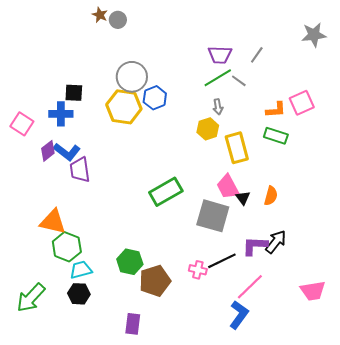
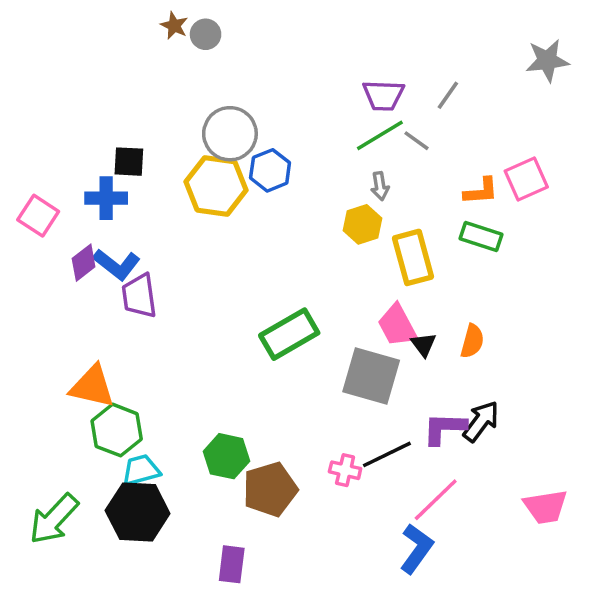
black hexagon: (79, 294) -> (138, 512), size x1.6

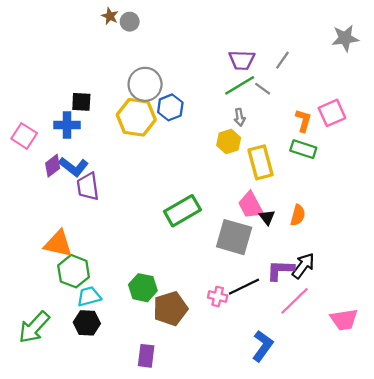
orange L-shape: (481, 191) -> (303, 121), turned -70
pink line: (436, 500) -> (295, 301), moved
black hexagon: (138, 512) -> (87, 323), size x0.7

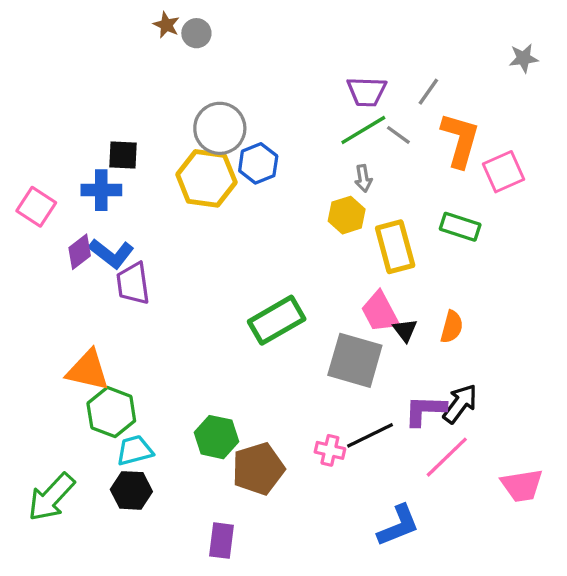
gray star: (345, 38) -> (524, 58), size x0.7
orange L-shape: (303, 121) -> (460, 140), moved, size x1.6
blue L-shape: (263, 346) -> (398, 525), turned 32

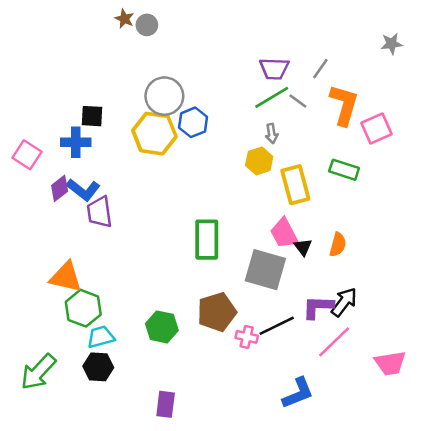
green rectangle: (277, 320) -> (207, 240), turned -60
brown pentagon: (258, 469) -> (217, 312), moved

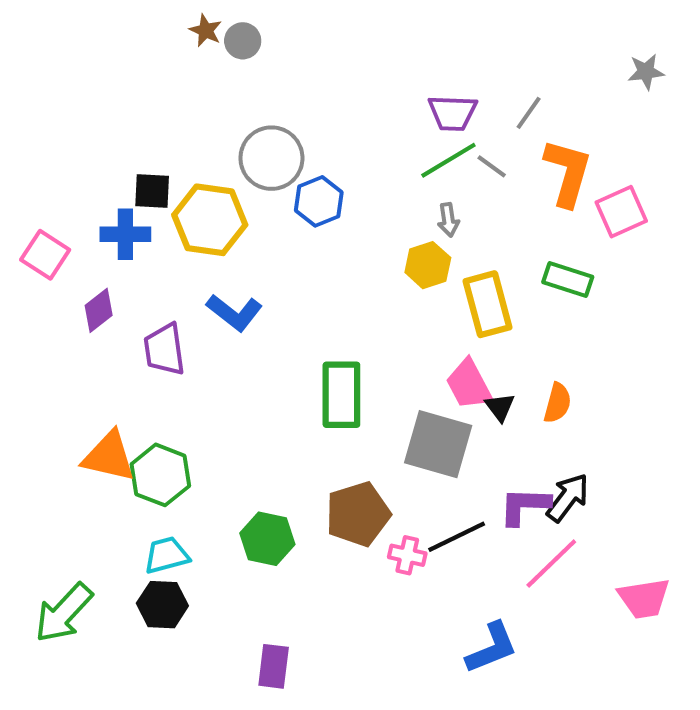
yellow hexagon: (154, 134) -> (210, 220), moved
blue L-shape: (83, 190) -> (234, 312), moved
green hexagon: (83, 308) -> (160, 475), moved

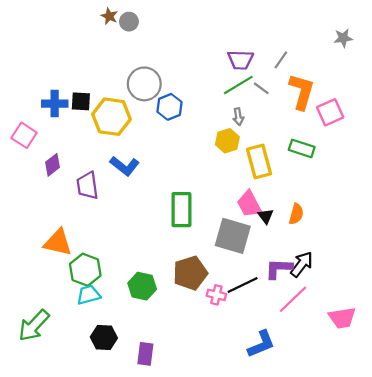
blue cross: (125, 234) -> (55, 104), moved
green hexagon: (160, 475) -> (85, 270), moved
black hexagon: (162, 605) -> (104, 338), moved

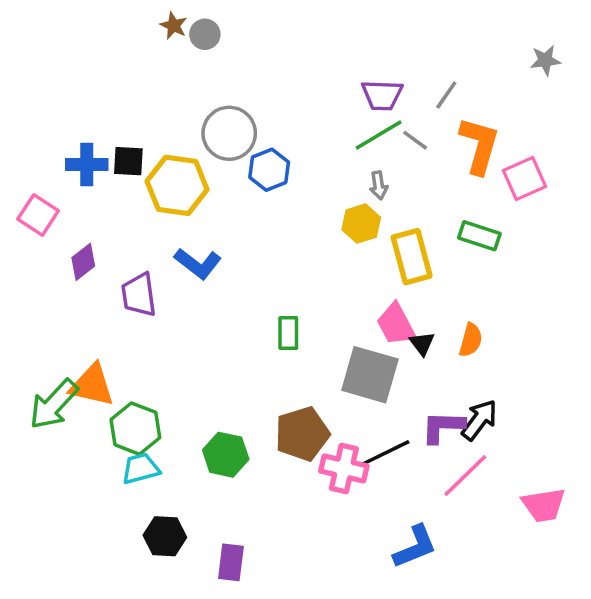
green rectangle: (181, 210) -> (288, 333), size x0.6
pink cross: (216, 295) -> (344, 469), size x1.5
green arrow: (34, 325) -> (54, 404), moved

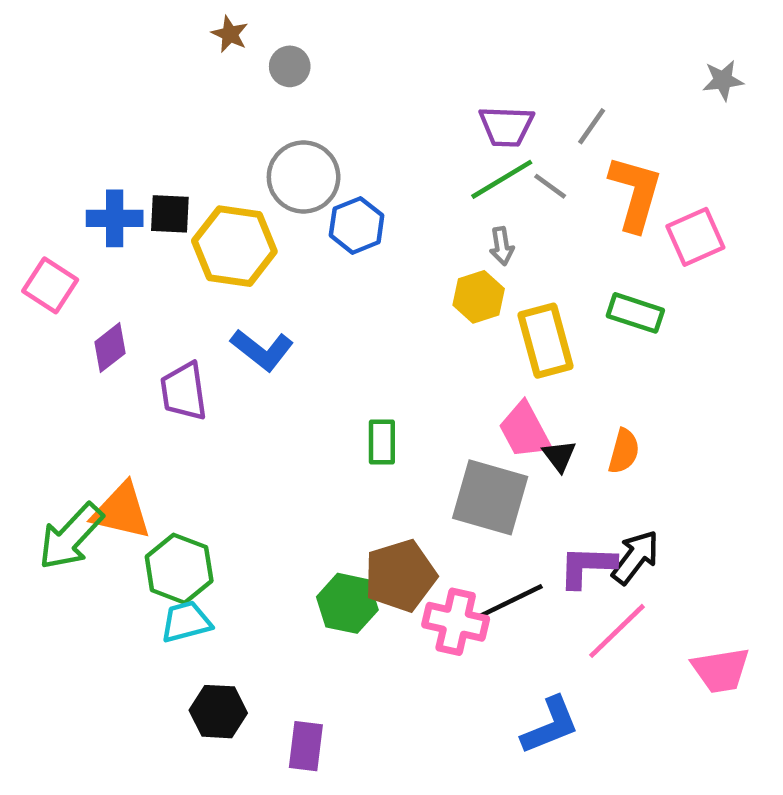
gray circle: (205, 34) -> (290, 66), moved
green hexagon: (226, 455) -> (347, 603), moved

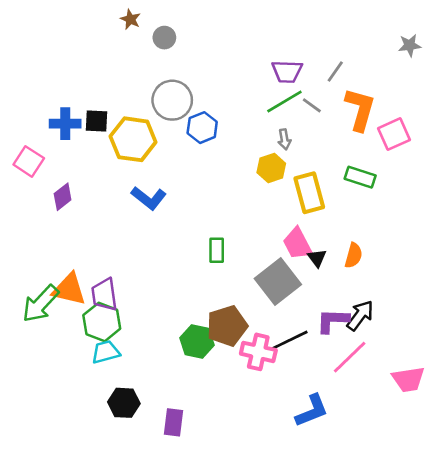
purple trapezoid: (184, 391) -> (104, 295), moved
gray square: (490, 497) -> (278, 282), turned 36

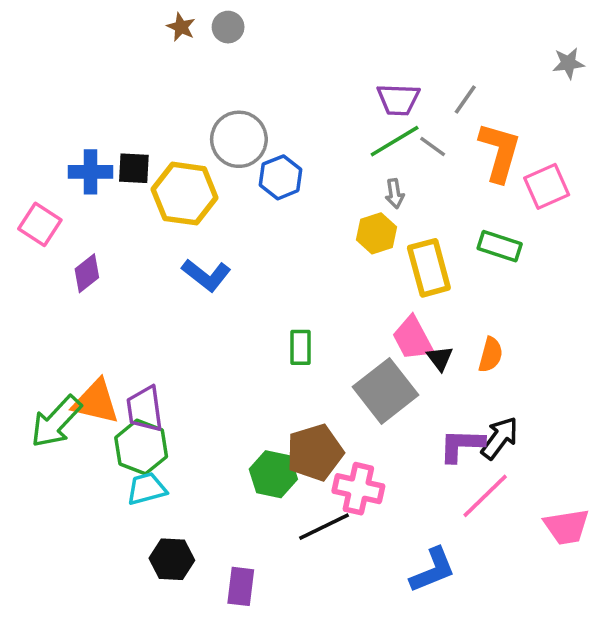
gray circle: (164, 38) -> (228, 27), moved
black line: (290, 340) -> (324, 527), moved

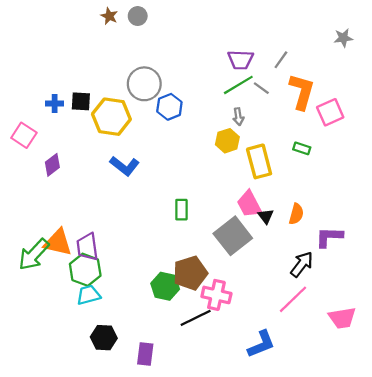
blue cross: (90, 172) -> (55, 104), size x0.7
green rectangle: (500, 246) -> (302, 148), size x0.7
purple L-shape: (462, 445) -> (329, 237), moved

